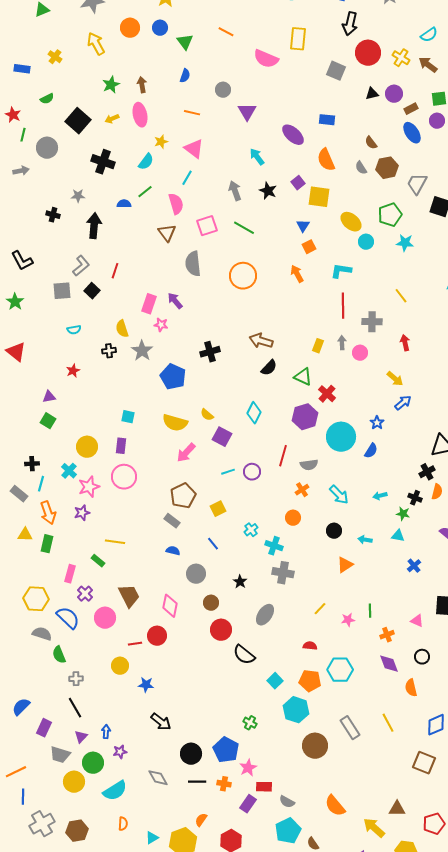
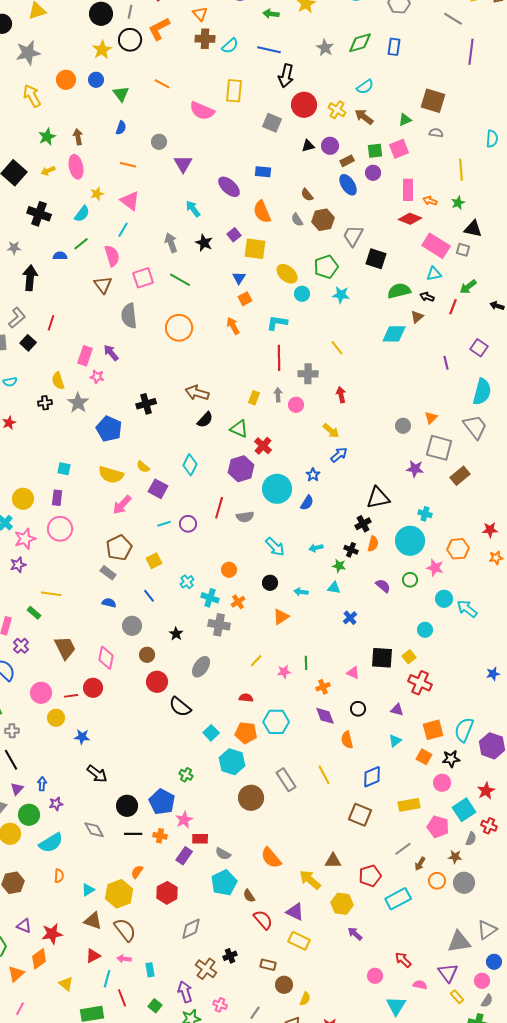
orange cross: (302, 490) -> (238, 602), moved
pink circle: (105, 618) -> (41, 693), moved

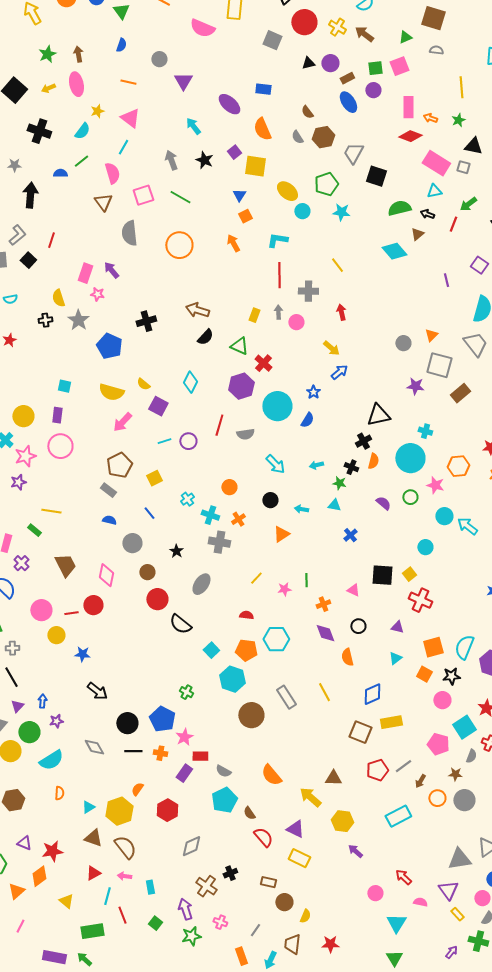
cyan diamond: (394, 334) -> (394, 251), turned 50
yellow rectangle: (409, 805) -> (391, 722), moved
red pentagon: (370, 876) -> (377, 770), moved

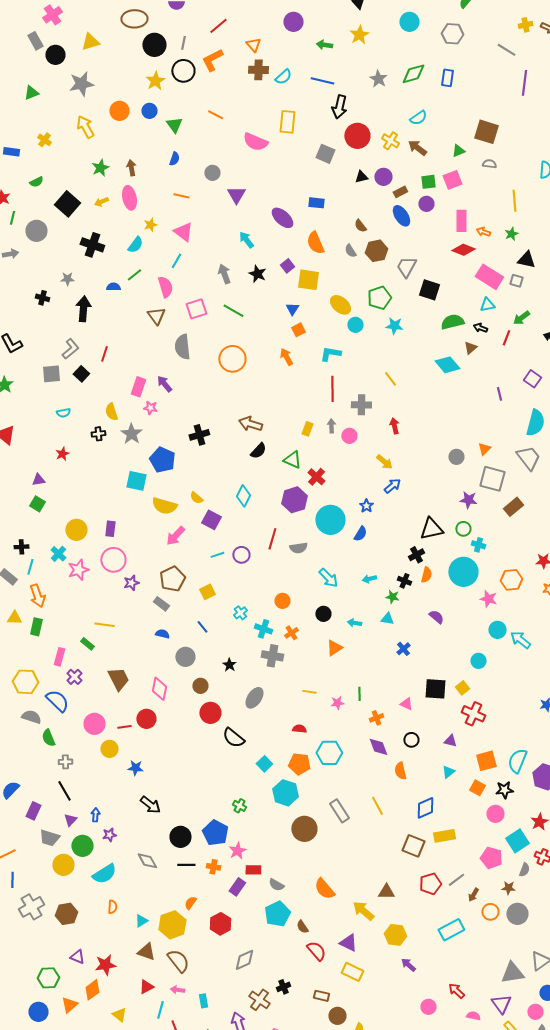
cyan square: (64, 386) -> (136, 481), moved, size x1.5
purple star: (18, 482) -> (131, 583), moved
green circle: (410, 497) -> (463, 529), moved
yellow line: (256, 578) -> (309, 692), turned 56

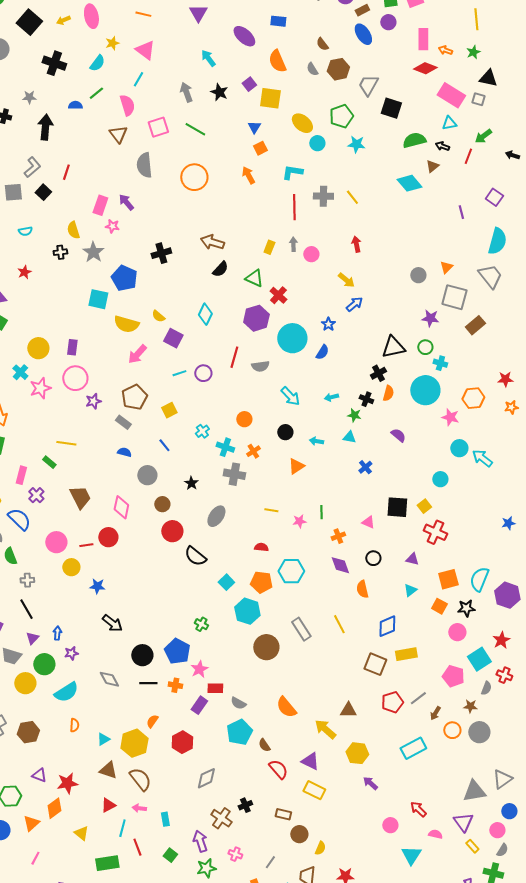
gray cross: (361, 405) -> (323, 196), moved

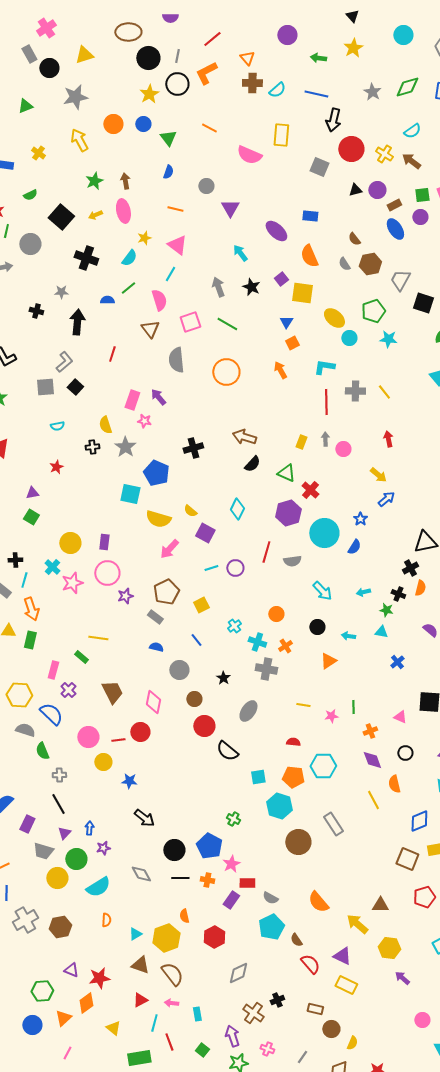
red line: (66, 172) -> (112, 354), moved
cyan square: (226, 582) -> (258, 777), turned 35
yellow line: (339, 624) -> (373, 800), moved
orange semicircle: (152, 721) -> (184, 916), turned -48

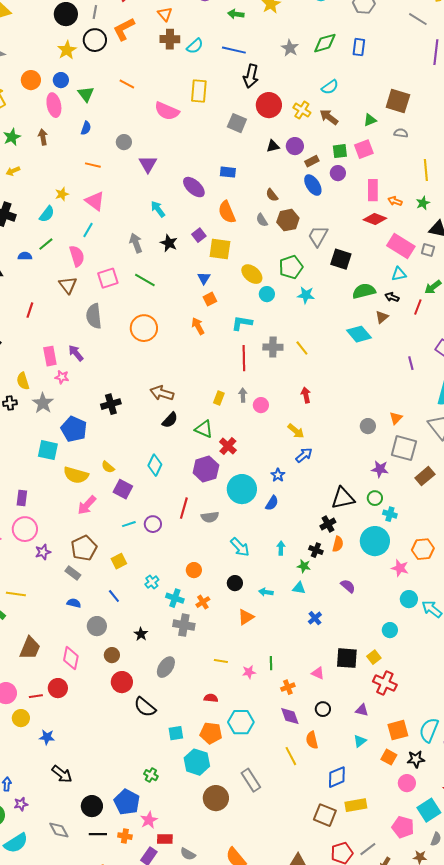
pink ellipse: (123, 211) -> (54, 105), moved
pink rectangle: (132, 400) -> (50, 356), turned -30
cyan arrow: (363, 592) -> (281, 548), turned 104
brown trapezoid: (112, 692) -> (30, 648), turned 50

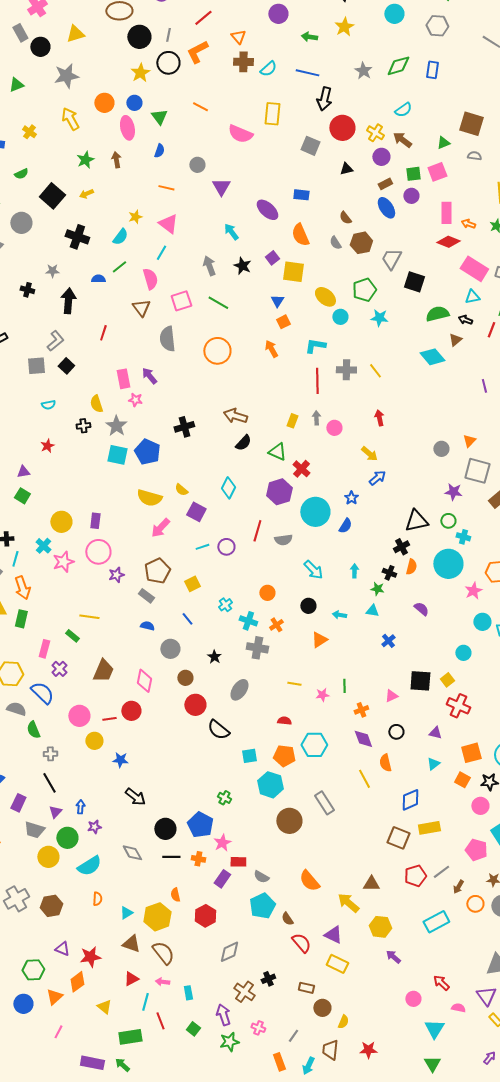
purple circle: (295, 146) -> (381, 157), moved
cyan square: (48, 450) -> (117, 455), moved
pink star: (400, 568) -> (473, 591), turned 30
pink triangle: (318, 673) -> (391, 696), turned -48

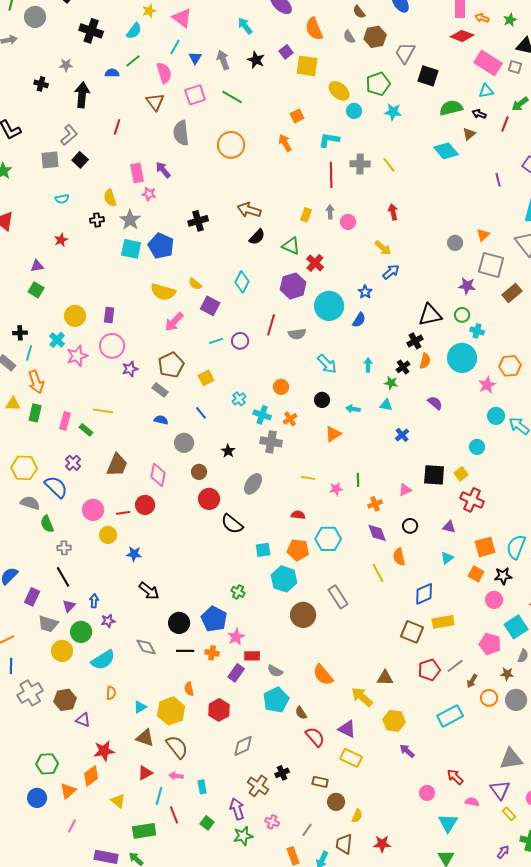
blue triangle: (277, 301) -> (195, 58), moved
black cross: (389, 573) -> (403, 367), turned 32
pink rectangle: (44, 649) -> (65, 421), moved
purple triangle: (62, 949) -> (83, 720), moved

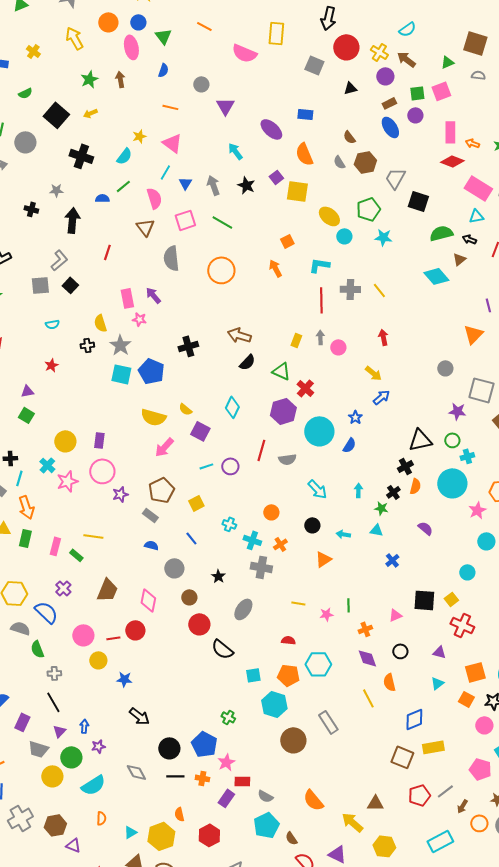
orange triangle: (483, 235) -> (473, 334), moved, size x1.5
cyan cross: (477, 331) -> (467, 456), turned -32
cyan cross: (239, 399) -> (229, 524), turned -32

